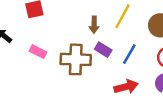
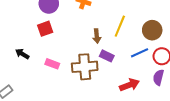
blue line: (129, 54) -> (140, 53), moved, turned 42

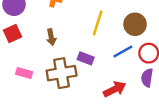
brown arrow: (97, 36) -> (51, 37), moved

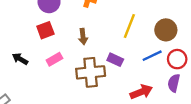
pink rectangle: (24, 73) -> (54, 59), moved, turned -49

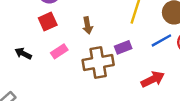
purple rectangle: (115, 60) -> (123, 47), turned -42

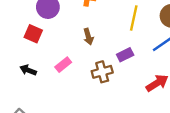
red square: (48, 22) -> (33, 34), moved, turned -36
brown cross: (98, 63) -> (102, 72), size x0.7

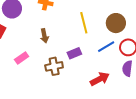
yellow line: (134, 18) -> (84, 23), turned -30

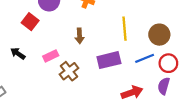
purple rectangle: (74, 53) -> (109, 60), size x1.5
brown cross: (54, 66) -> (69, 71), moved, turned -36

